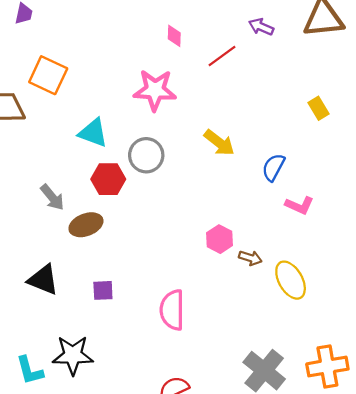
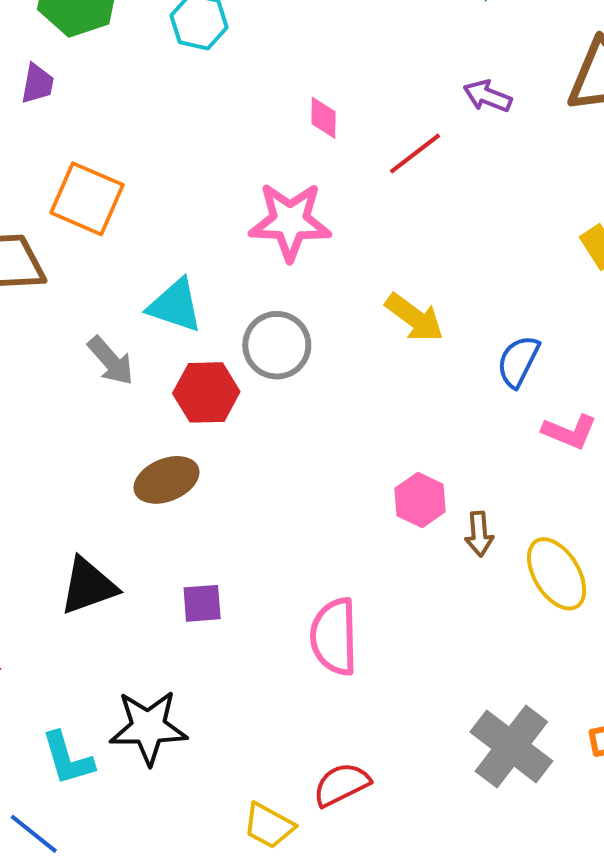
gray arrow: (52, 197) -> (111, 361), moved
brown arrow: (250, 258) -> (479, 534), turned 70
black triangle: (43, 280) -> (88, 586), turned -40

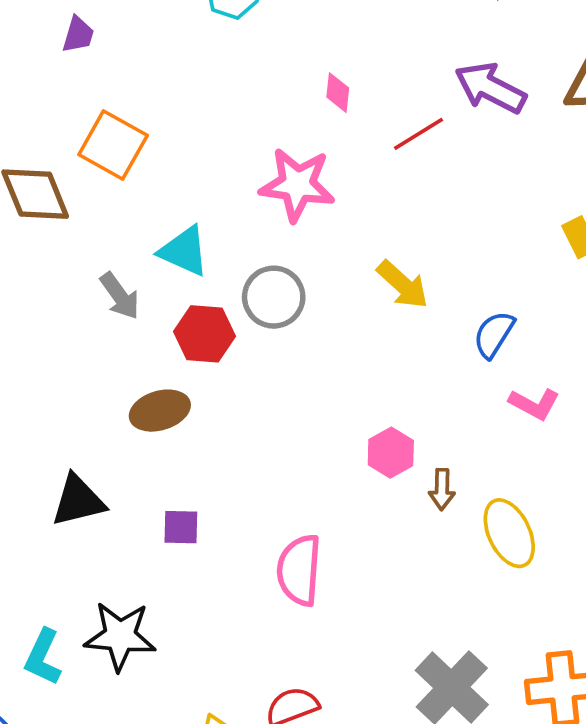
purple arrow: (488, 96) -> (490, 88), size x1.6
cyan L-shape: (68, 759) -> (43, 657), turned 36

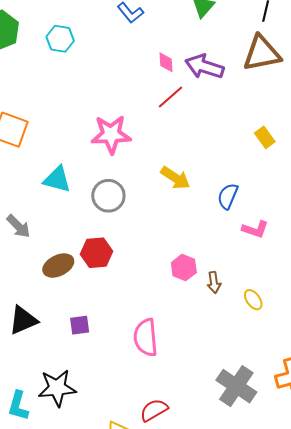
pink diamond: (338, 93) -> (166, 62), moved
gray arrow: (120, 296) -> (18, 226), moved
red hexagon: (205, 334) -> (96, 253), moved
yellow ellipse: (509, 533) -> (253, 300), size x0.6

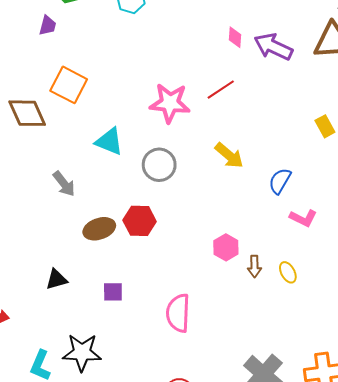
red line: (171, 97) -> (221, 90), moved
yellow ellipse: (253, 300) -> (288, 272), moved
black triangle: (23, 320) -> (56, 279), size x0.7

